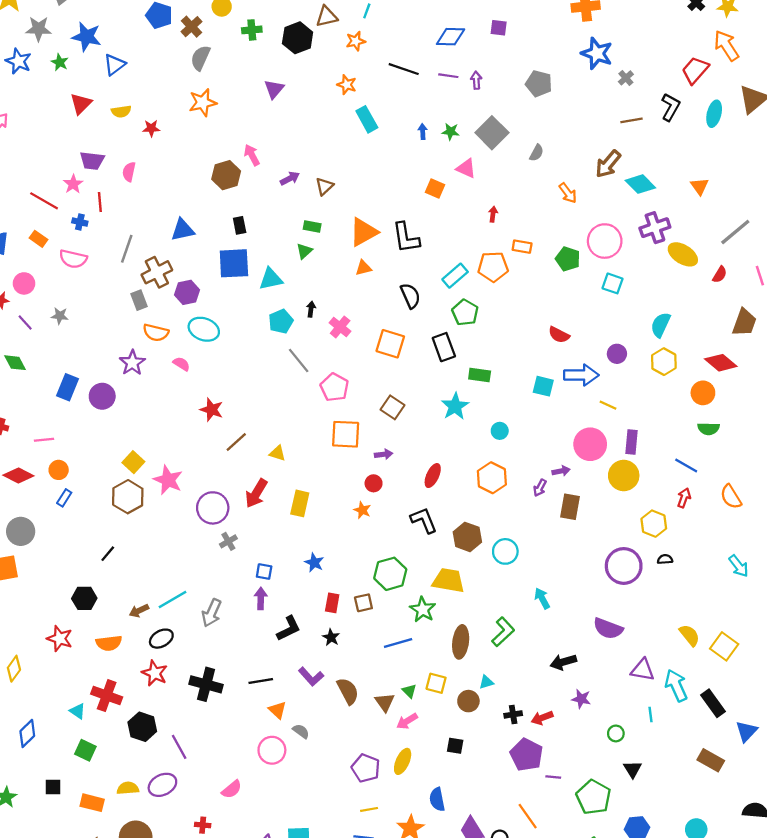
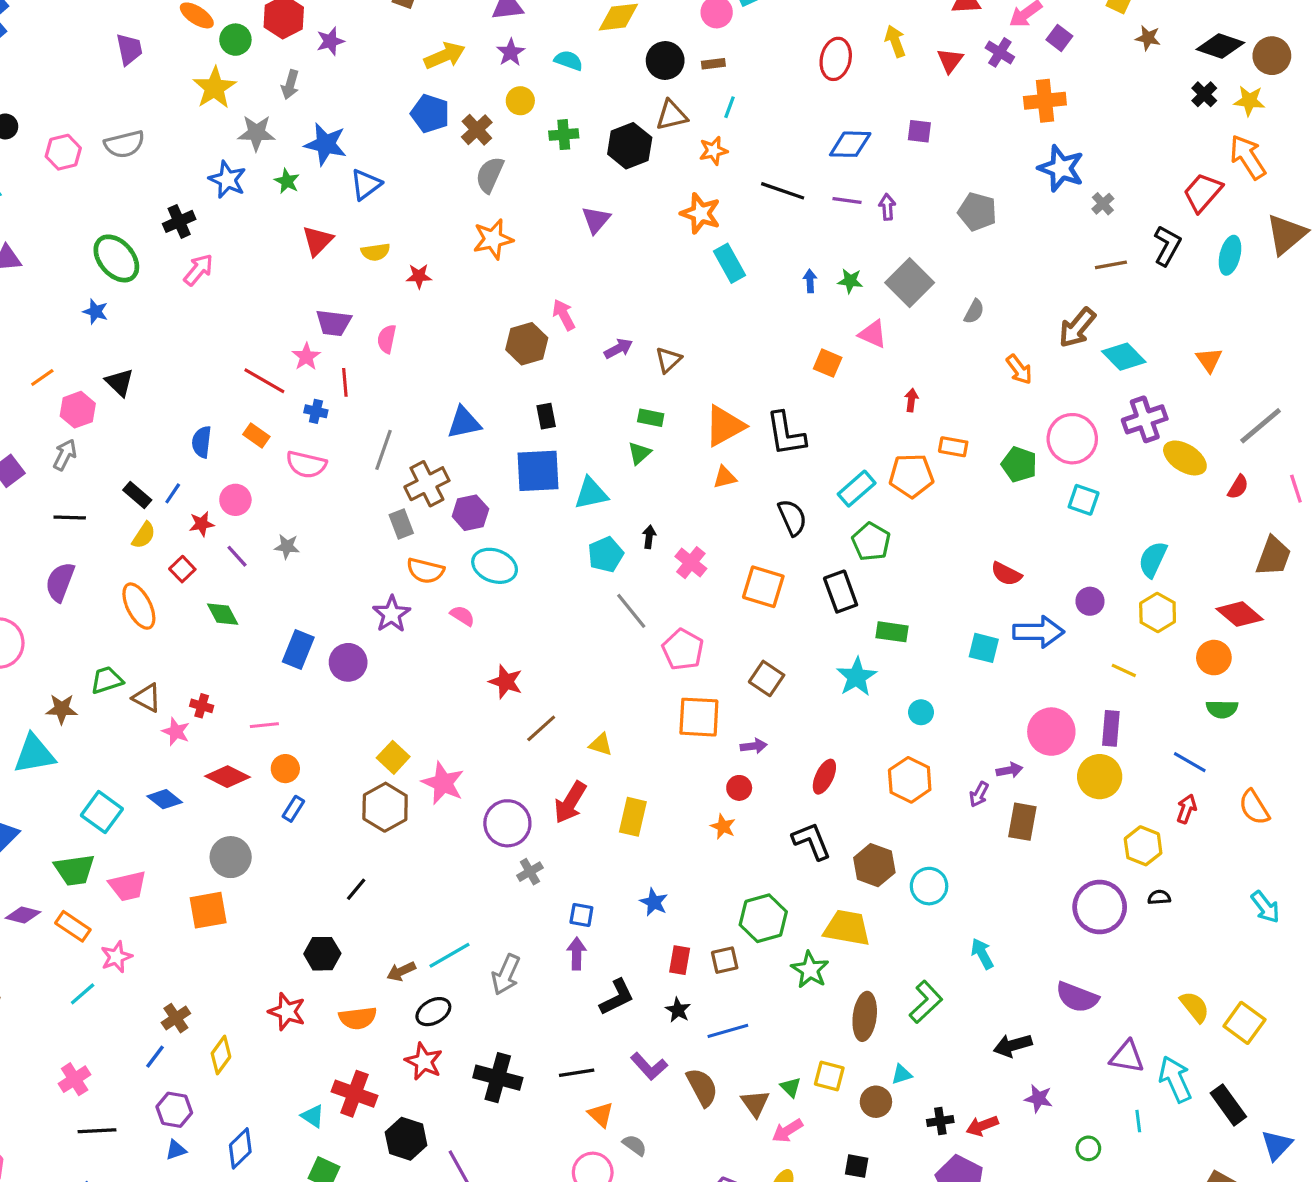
orange star: (347, 85) -> (701, 213), size x1.4
yellow line: (608, 405) -> (1124, 670), moved
blue line: (398, 643) -> (728, 1031), moved

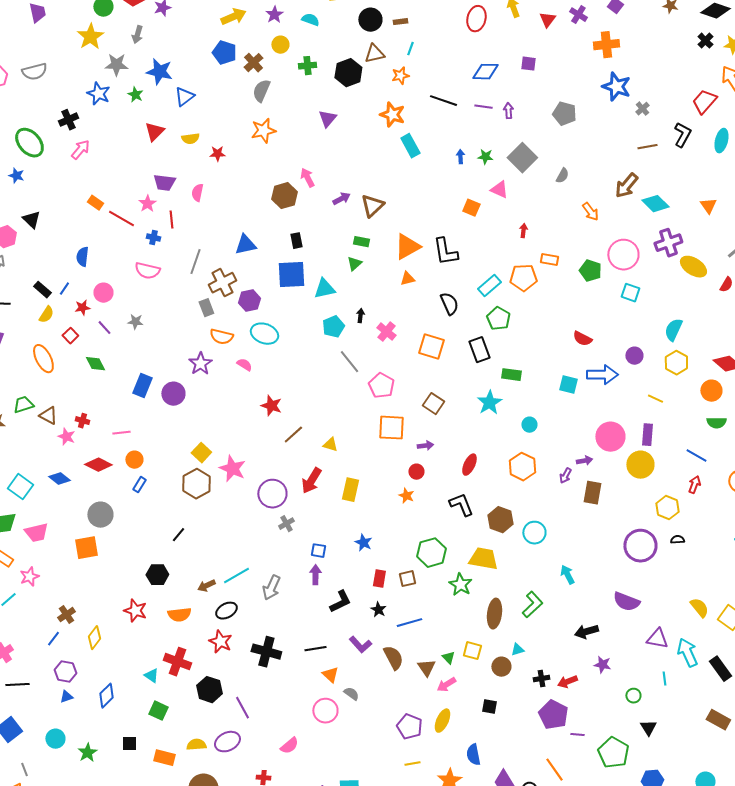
brown triangle: (668, 360) -> (372, 206), size x1.4
orange rectangle: (256, 435) -> (95, 203), moved

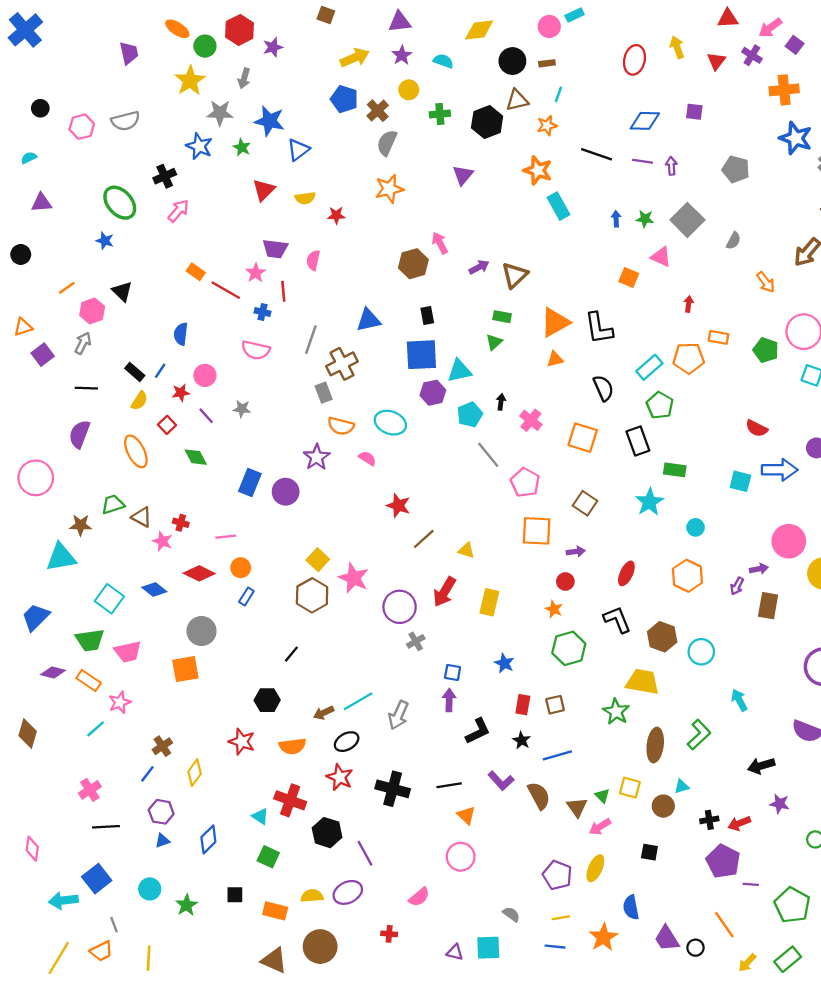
purple hexagon: (249, 301) -> (433, 393), moved
green hexagon: (431, 553) -> (569, 648), moved
gray semicircle: (351, 694) -> (511, 914), moved

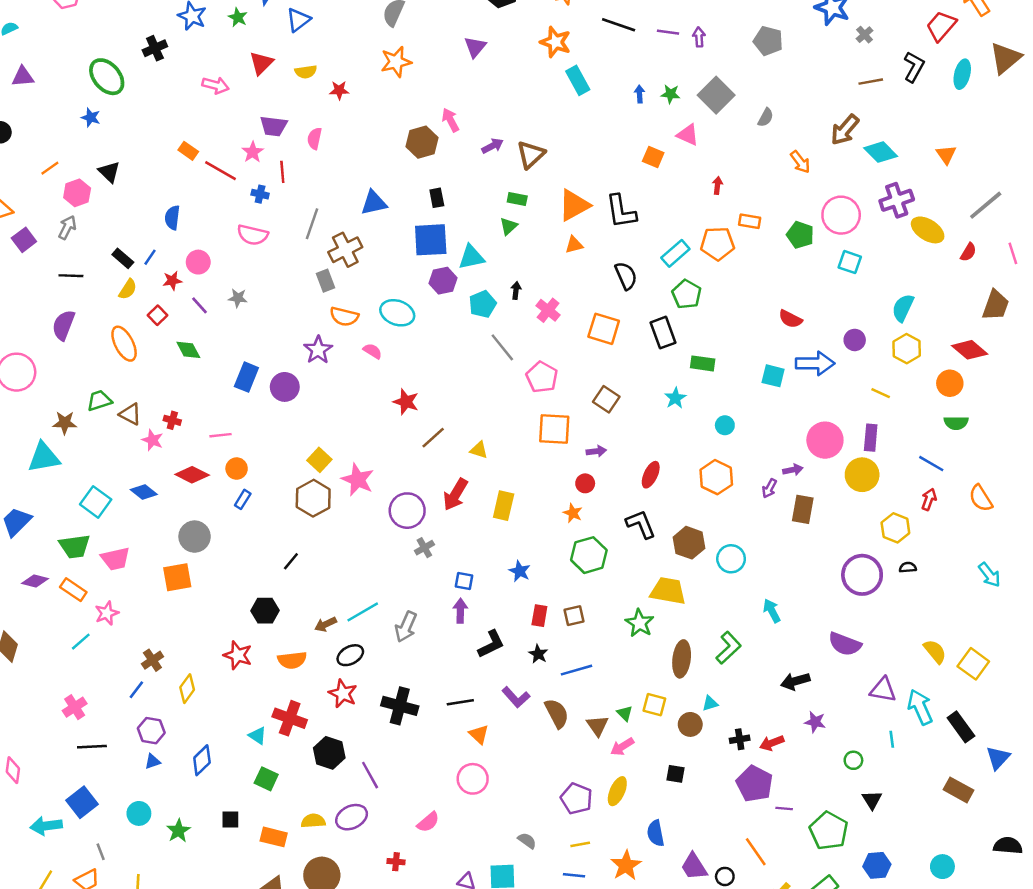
pink arrow: (178, 211) -> (216, 85), moved, turned 65
cyan star: (649, 502) -> (675, 398), size x0.7

